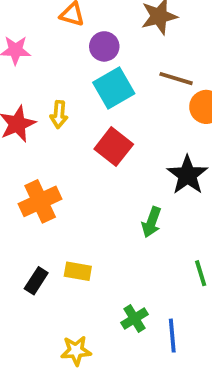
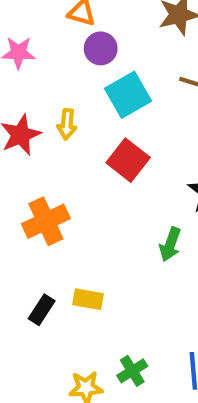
purple circle: (104, 46) -> (101, 48), moved
green cross: (134, 319) -> (132, 371), moved

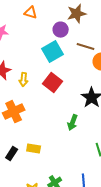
purple circle: (101, 48) -> (61, 30), moved
yellow arrow: (67, 124) -> (24, 80), moved

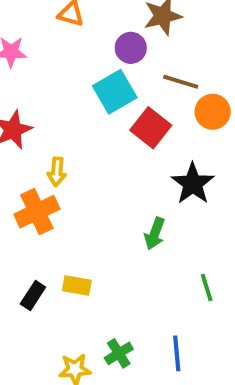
yellow arrow: (24, 80) -> (57, 172), moved
red square: (53, 83) -> (151, 128), moved

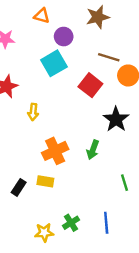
purple circle: (131, 48) -> (64, 37), moved
cyan square: (115, 92) -> (54, 63), moved
orange cross: (37, 212) -> (55, 151), moved

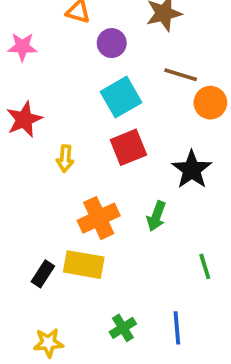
cyan square: (54, 63) -> (121, 97), moved
red square: (90, 85) -> (128, 147), moved, turned 30
yellow rectangle: (45, 181) -> (84, 265), size x1.5
yellow star: (44, 233) -> (48, 343), moved

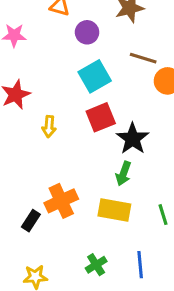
black star: (192, 170) -> (133, 139), moved
orange cross: (99, 218) -> (61, 201), moved
yellow rectangle: (84, 265) -> (114, 210), moved

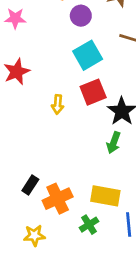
yellow arrow: (49, 126) -> (58, 104), moved
orange cross: (61, 201) -> (58, 199), moved
yellow rectangle: (114, 210) -> (105, 196), moved

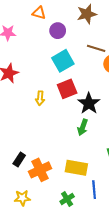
green cross: (89, 225) -> (67, 199), moved

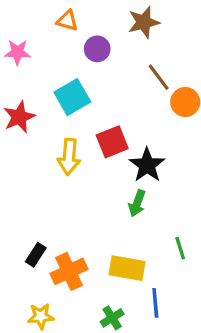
brown line: (96, 48) -> (159, 77), turned 36
cyan square: (63, 61) -> (72, 97), moved
yellow arrow: (40, 98) -> (69, 157), size x1.5

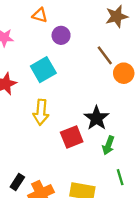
brown star: (144, 22) -> (117, 16), moved
red square: (112, 142) -> (72, 137), moved
green arrow: (137, 203) -> (108, 145), moved

